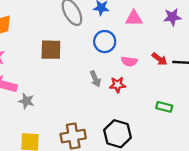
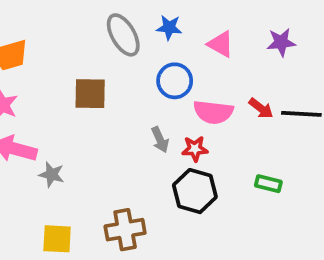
pink triangle: (134, 18) -> (221, 44), turned 30
pink semicircle: (129, 61) -> (213, 112), size x1.5
black hexagon: (118, 134) -> (195, 191), moved

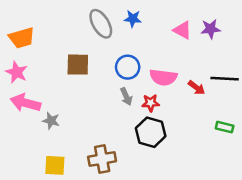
pink triangle: (221, 44) -> (182, 30), moved
blue circle: (175, 81) -> (128, 67), moved
red arrow: (261, 108) -> (197, 88), moved
green rectangle: (268, 184) -> (225, 127), moved

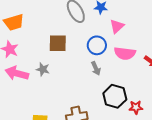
pink triangle: (182, 30) -> (117, 26), moved, turned 49
red star: (151, 103) -> (136, 107), moved
gray star: (51, 121) -> (43, 69), moved

